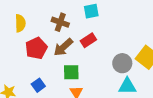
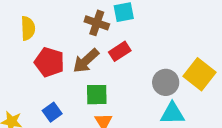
brown cross: (60, 22) -> (97, 23), moved
red pentagon: (36, 48) -> (49, 62), turned -30

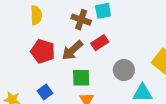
yellow semicircle: (28, 28) -> (36, 15), moved
gray circle: (166, 82) -> (124, 70), moved

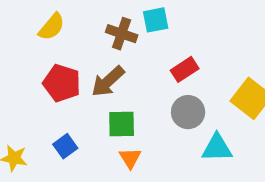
yellow semicircle: (36, 15) -> (52, 27), turned 42
red rectangle: (100, 43) -> (185, 69), moved

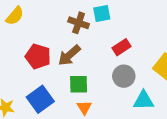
yellow semicircle: (52, 27) -> (15, 16), moved
blue square: (65, 146) -> (40, 99), size x1.6

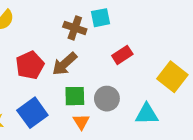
red pentagon: (38, 56) -> (30, 65), turned 30
gray circle: (124, 76) -> (107, 99), moved

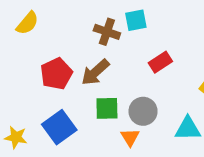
orange triangle: (81, 122) -> (130, 137), moved

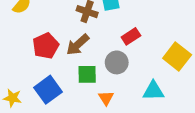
gray circle: (143, 111) -> (117, 62), moved

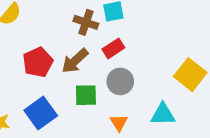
red rectangle: (131, 36) -> (113, 48), moved
orange triangle: (106, 98) -> (119, 123), moved

